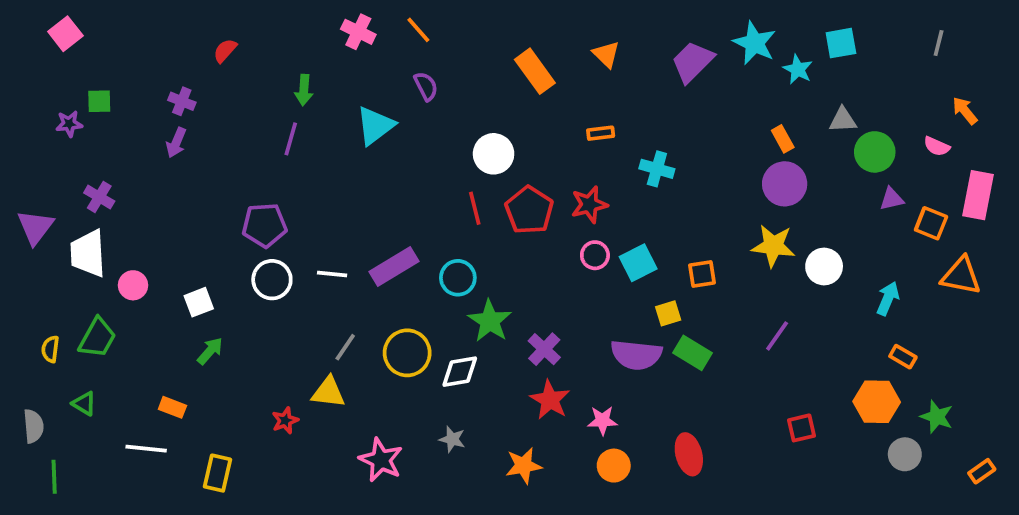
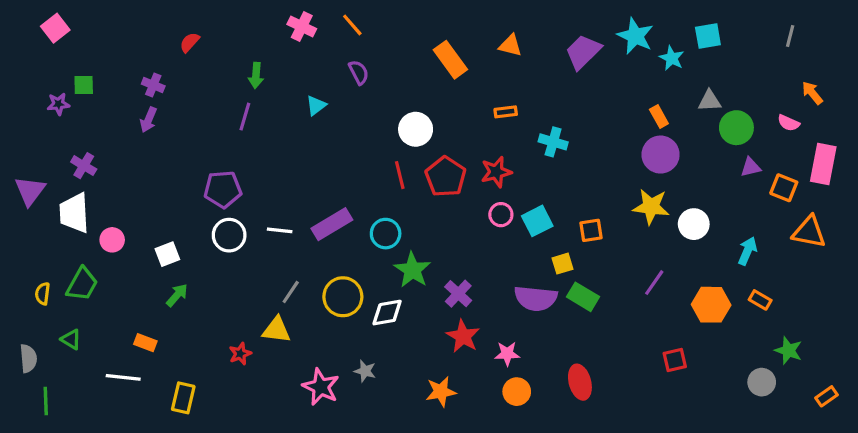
orange triangle: (606, 54) -> (510, 45), turned -30
cyan triangle: (375, 126) -> (316, 106), size x0.6
orange hexagon: (877, 402) -> (711, 305), moved
gray star: (452, 439) -> (365, 371), moved

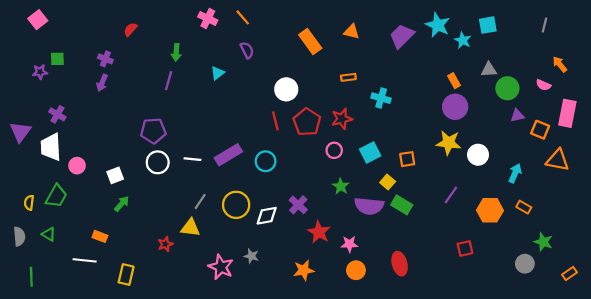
pink circle: (501, 215) -> (334, 150), moved
yellow square: (563, 264) -> (388, 182), turned -32
green star: (412, 270) -> (341, 186), moved, size x0.7
purple cross: (458, 294) -> (298, 205), moved
gray semicircle: (28, 358) -> (19, 236), moved

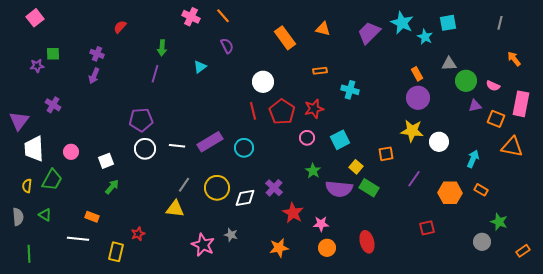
pink semicircle: (543, 85) -> (493, 86), moved
white trapezoid: (51, 147) -> (34, 149), moved
orange square: (407, 159) -> (386, 154), moved
red star: (165, 244) -> (138, 234), moved

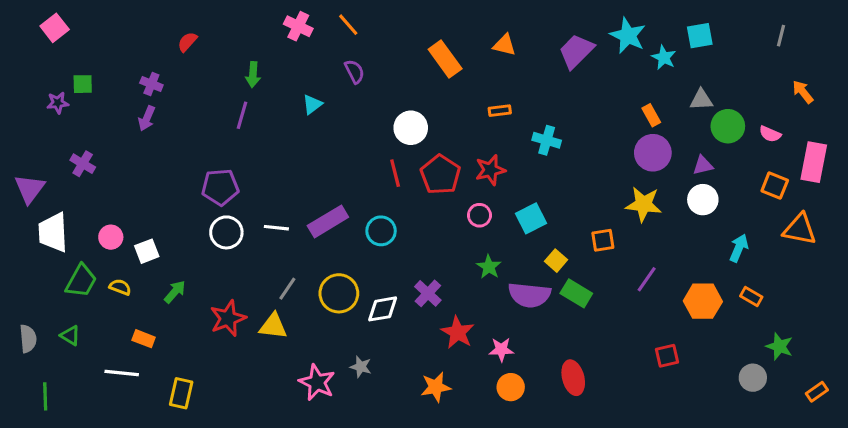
purple triangle: (475, 106) -> (703, 165), moved
white circle: (439, 142) -> (703, 200), moved
white square: (106, 161) -> (147, 251), moved
yellow semicircle: (27, 186) -> (120, 287), moved, turned 104
red star: (138, 234) -> (228, 318), moved, size x1.6

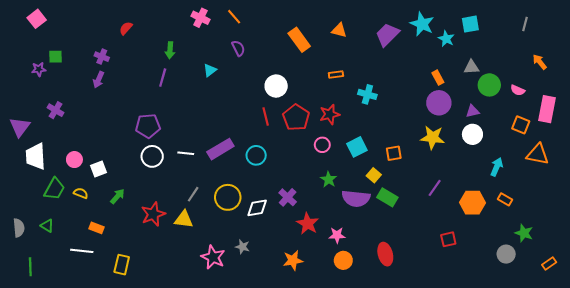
orange square: (603, 240) -> (394, 153), moved

